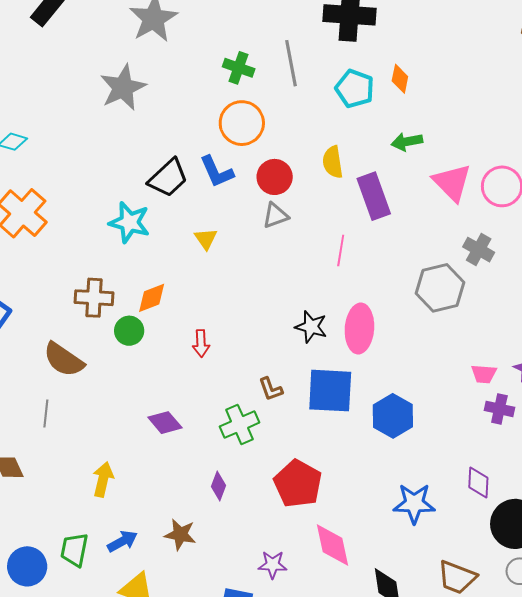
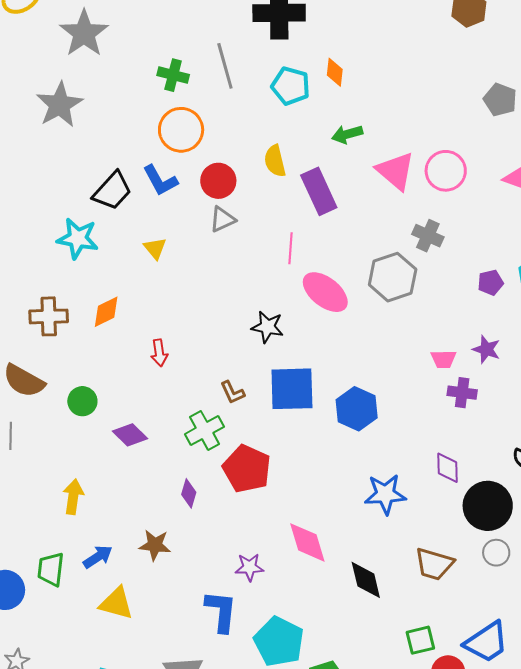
pink ellipse: (359, 328) -> (325, 292), moved, turned -51
green circle: (129, 331) -> (82, 401), moved
red pentagon: (298, 484) -> (247, 469), moved

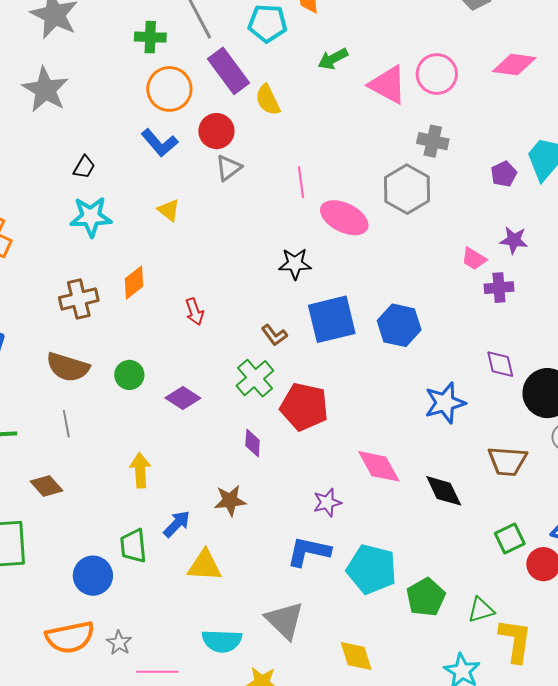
black trapezoid: (112, 191) -> (84, 167), moved, size x0.6
purple rectangle: (319, 191) -> (229, 71), moved
pink trapezoid: (444, 359) -> (474, 259), turned 44
blue L-shape: (221, 611) -> (309, 551), turned -72

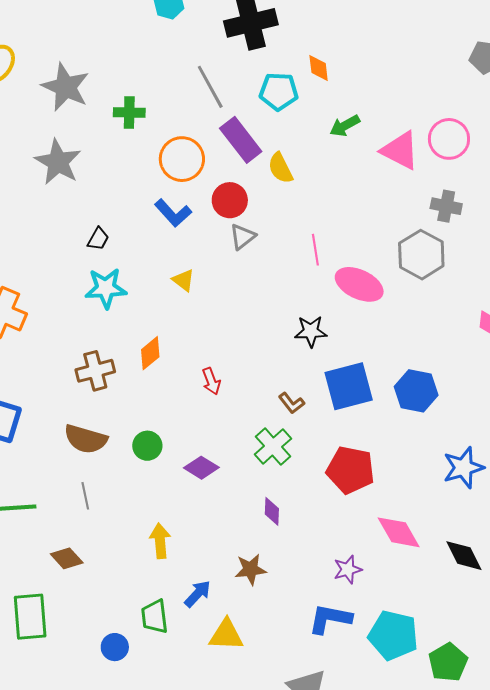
green cross: (150, 37) -> (129, 113), moved
red pentagon: (304, 407) -> (350, 470), moved
blue circle: (93, 576) -> (115, 647), size x0.7

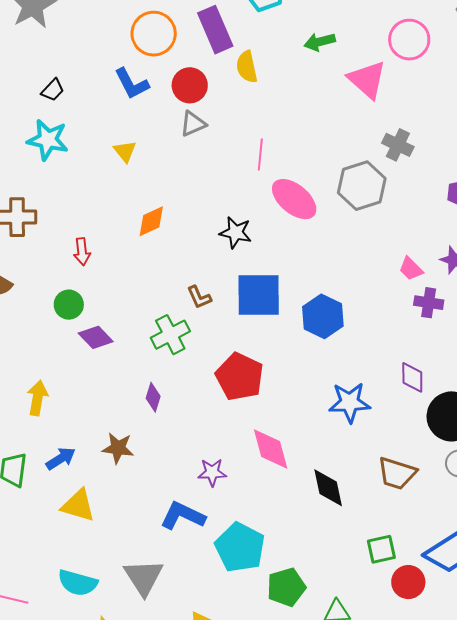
pink circle: (449, 139) -> (409, 40), moved
orange diamond: (150, 353) -> (151, 221), moved
red arrow: (211, 381) -> (82, 252), moved
green circle: (147, 446) -> (69, 305), moved

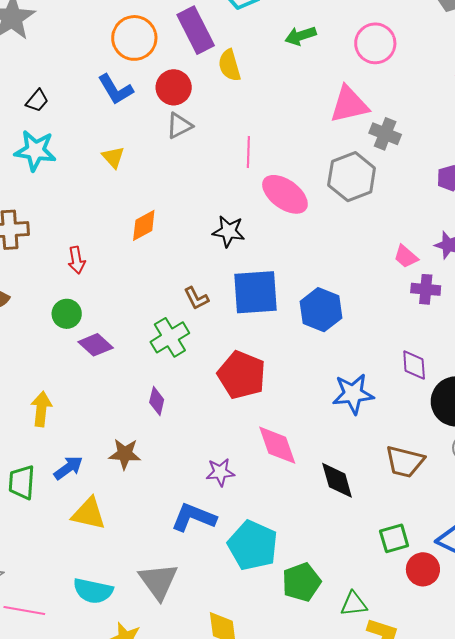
pink circle: (409, 40) -> (375, 43), moved
pink triangle: (367, 80) -> (349, 105), moved, turned -51

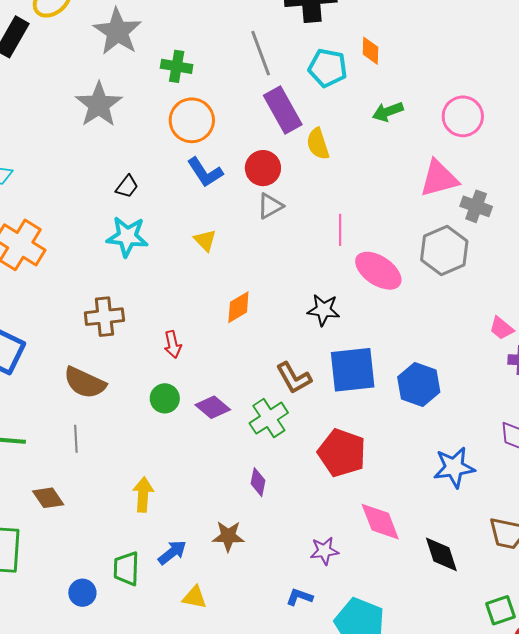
orange circle: (134, 38) -> (192, 120), moved
brown L-shape: (196, 298) -> (294, 378), size x1.4
purple diamond: (96, 345) -> (213, 407), moved
yellow triangle: (89, 514) -> (194, 597), size x0.7
blue L-shape: (194, 517) -> (299, 597), size x0.6

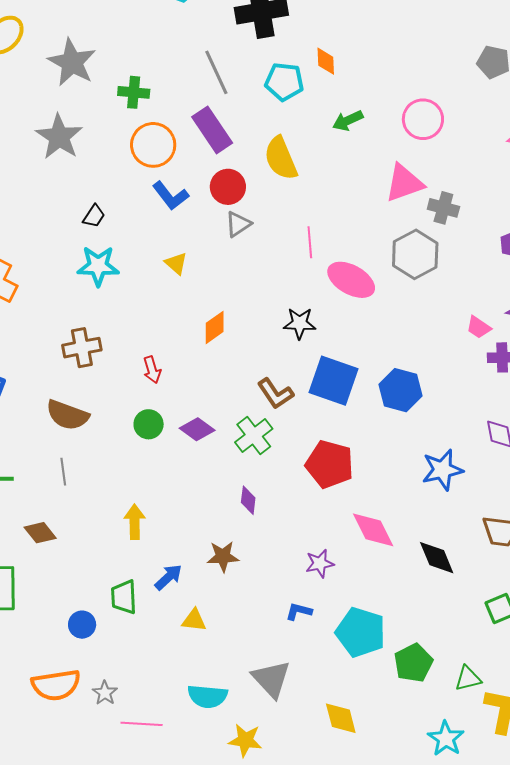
purple rectangle: (283, 110) -> (212, 130), moved
yellow semicircle: (318, 144) -> (281, 158), size x1.4
blue square: (353, 370) -> (334, 381), turned 30

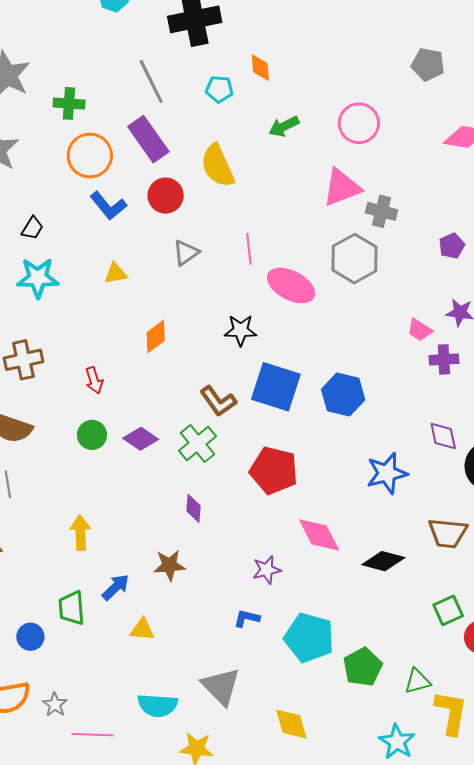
cyan pentagon: (284, 82) -> (219, 89), size x0.7
gray triangle: (238, 224) -> (186, 253), moved
yellow triangle: (176, 263) -> (116, 273), turned -50
black diamond: (437, 558) -> (383, 561), turned -51

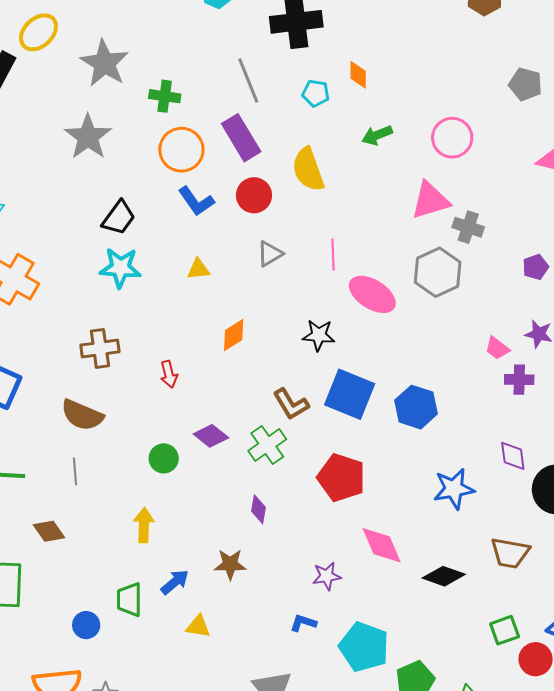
black trapezoid: (32, 228) -> (119, 218), size x1.5
green circle: (92, 435) -> (164, 458), moved

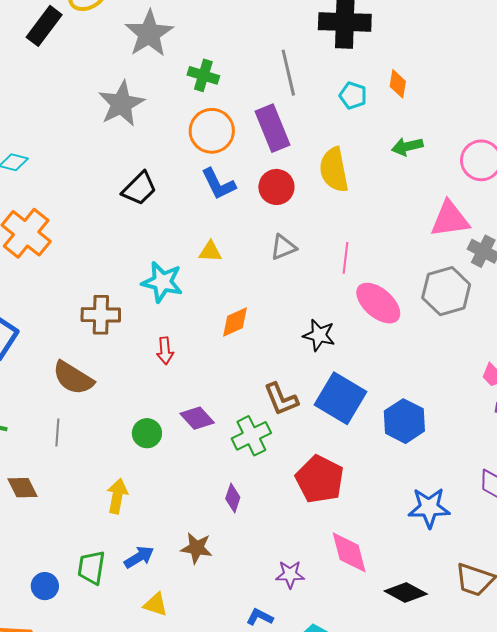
cyan star: (120, 268) -> (162, 282), moved

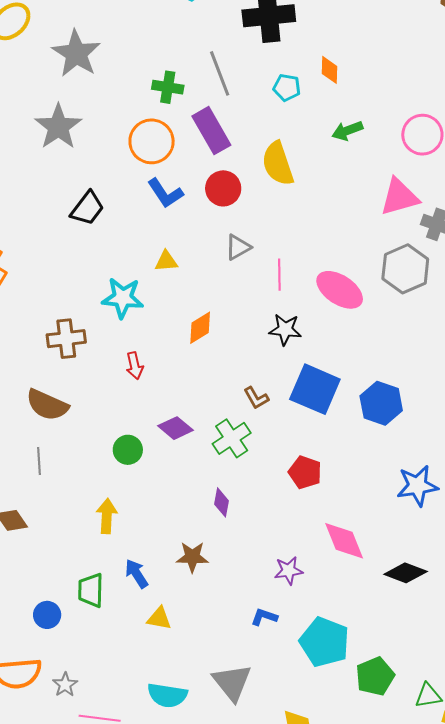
green cross: (203, 75) -> (168, 87), moved
pink line: (345, 258) -> (279, 275), moved
brown L-shape: (281, 399) -> (256, 398), size x0.7
red pentagon: (320, 479) -> (305, 472), size x0.7
blue arrow: (139, 557) -> (137, 574), turned -84

